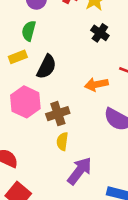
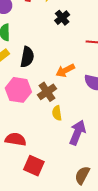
black cross: (100, 33) -> (62, 18), turned 32
orange arrow: (96, 84) -> (65, 70), moved

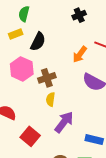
orange arrow: (65, 70) -> (80, 54), moved, turned -42
red square: (34, 166) -> (30, 136), moved

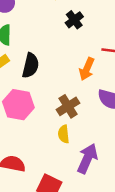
brown cross: (47, 78) -> (68, 106), moved

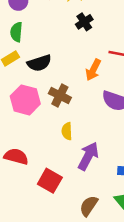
black semicircle: (31, 65) -> (39, 63), turned 55
brown cross: (68, 106) -> (60, 95), moved, turned -35

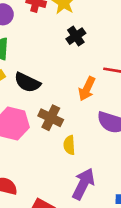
black semicircle: (39, 63) -> (27, 82), turned 45
yellow semicircle: (67, 131) -> (69, 145), moved

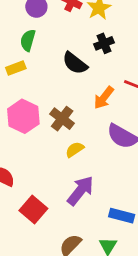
black semicircle: (27, 82) -> (75, 63), moved
yellow semicircle: (69, 145) -> (75, 150), turned 48

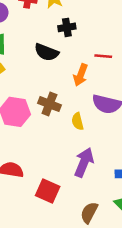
black cross: (104, 43) -> (67, 27), turned 30
yellow semicircle: (75, 150) -> (78, 121), moved, turned -54

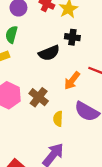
black semicircle: (47, 52) -> (49, 53), turned -60

